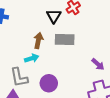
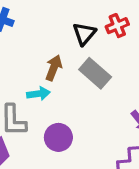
gray rectangle: (65, 40) -> (95, 73), turned 30

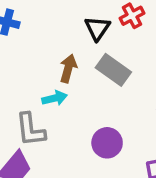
purple circle: (58, 137) -> (107, 143), moved

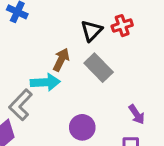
cyan arrow: (55, 98) -> (45, 82), size x1.4
gray L-shape: (30, 130) -> (21, 105), turned 40

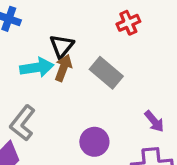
black triangle: (92, 31) -> (62, 46), moved
cyan arrow: (45, 82) -> (37, 68), moved

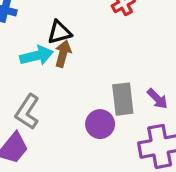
black triangle: (62, 46) -> (59, 32), turned 40
gray rectangle: (106, 73) -> (123, 99), moved, turned 48

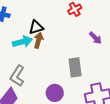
purple arrow: (157, 99) -> (95, 38), moved
purple circle: (100, 124) -> (55, 93), moved

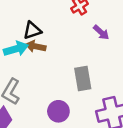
purple arrow: (95, 38) -> (101, 32), moved
brown arrow: (38, 40) -> (36, 46), turned -91

